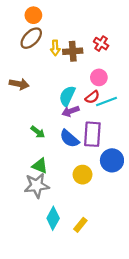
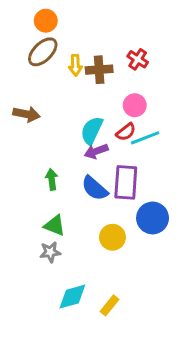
green arrow: (38, 132) -> (52, 179), turned -136
gray star: (37, 186) -> (50, 252), size x0.6
cyan diamond: (53, 218) -> (72, 297), turned 45

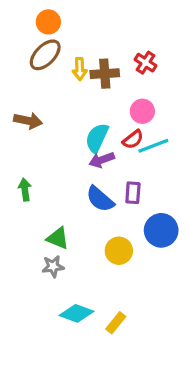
green arrow: (52, 179) -> (25, 190), moved
purple rectangle: (126, 182) -> (133, 193), size x0.6
cyan diamond: (72, 297) -> (77, 313), turned 36

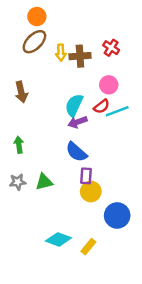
brown arrow: (28, 121) -> (21, 92), turned 66
purple rectangle: (133, 193) -> (86, 176), moved
blue circle: (161, 230) -> (117, 215), moved
green triangle: (58, 238) -> (44, 182), turned -36
gray star: (53, 266) -> (18, 182), moved

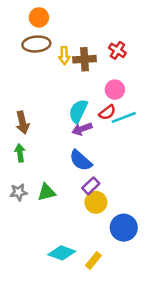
brown ellipse: (34, 42) -> (36, 44), turned 40
brown arrow: (21, 92) -> (22, 123), moved
purple rectangle: (86, 176) -> (91, 186), turned 42

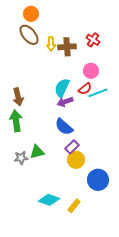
brown ellipse: (36, 44) -> (29, 35), turned 55
green arrow: (20, 153) -> (16, 121), size x1.5
gray star: (19, 192) -> (21, 158), moved

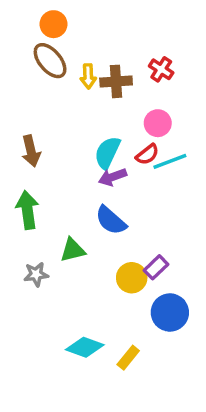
brown arrow: (18, 97) -> (31, 151), moved
purple rectangle: (72, 147) -> (156, 267), moved
green triangle: (37, 152) -> (73, 250), moved

